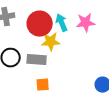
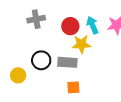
red circle: (40, 24) -> (70, 26), size x0.7

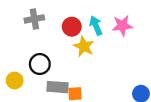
yellow star: (81, 44) -> (84, 46), turned 30
gray rectangle: (67, 62) -> (57, 87), moved

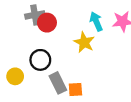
red circle: (72, 27) -> (47, 23), moved
gray rectangle: (57, 87) -> (58, 83), turned 60

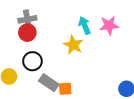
red circle: (47, 23) -> (27, 33), moved
gray rectangle: (58, 83) -> (49, 83), turned -30

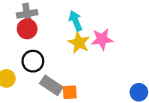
cyan arrow: (85, 25) -> (76, 21), moved
pink star: (109, 25) -> (102, 39), moved

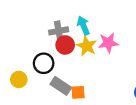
gray cross: (27, 14) -> (59, 31), moved
red circle: (27, 29) -> (65, 45), moved

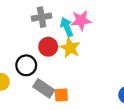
gray cross: (59, 31) -> (42, 17), moved
pink star: (108, 43) -> (81, 20), moved

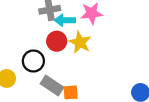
cyan arrow: (67, 27) -> (65, 20), moved, turned -66

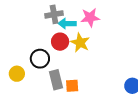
gray rectangle: (52, 85) -> (56, 80), turned 42

